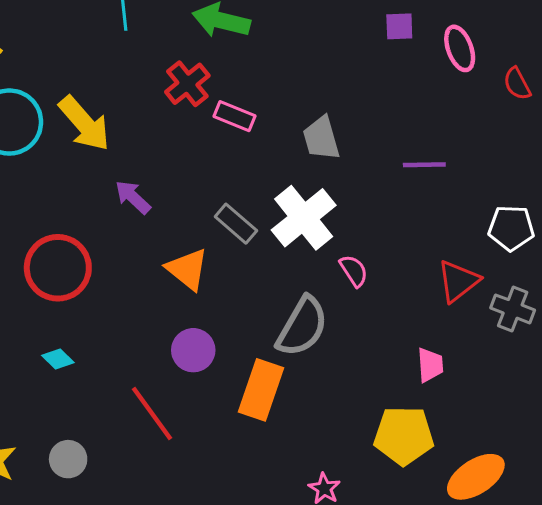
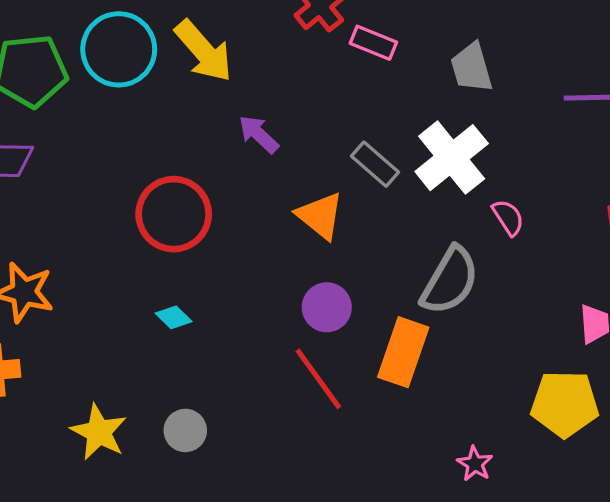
red line: (152, 413) -> (318, 379), moved

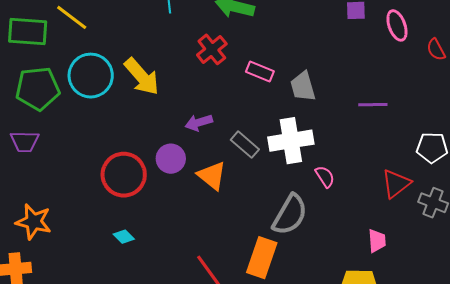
pink rectangle: (373, 43) -> (260, 72), moved
purple arrow: (259, 134) -> (199, 123), moved, turned -60
white cross: (452, 158) -> (291, 141), turned 30
purple circle: (327, 307) -> (171, 159), moved

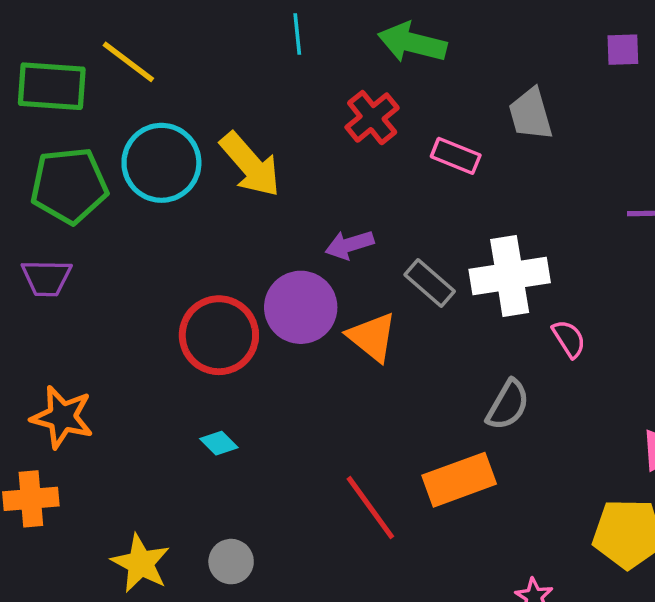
gray trapezoid: (303, 87) -> (531, 114), moved
purple circle: (171, 159) -> (301, 307), size x1.4
gray semicircle: (290, 215) -> (508, 405), size x0.7
orange rectangle: (262, 258) -> (459, 480), turned 51

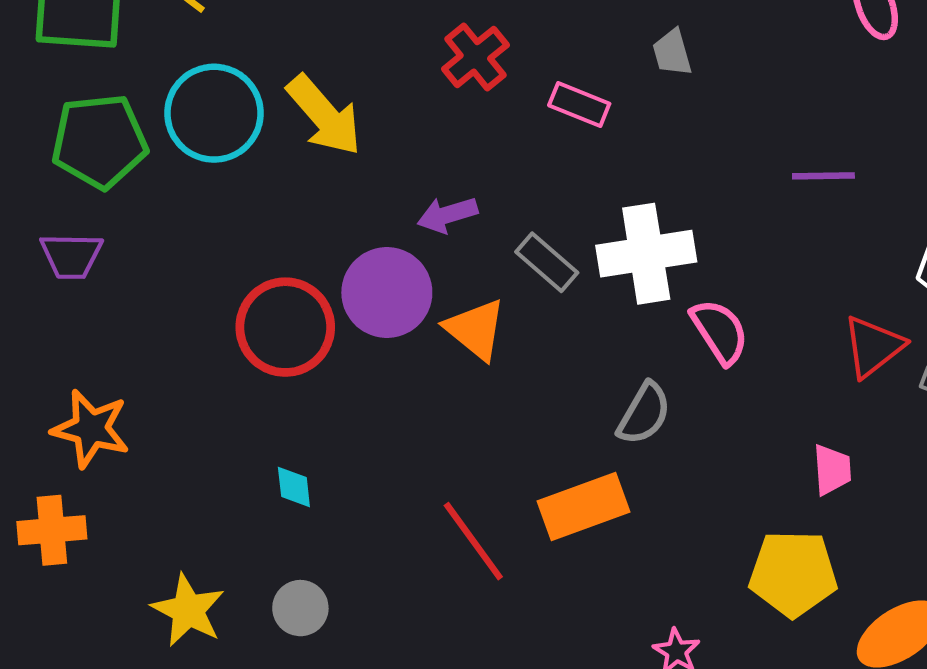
gray trapezoid: (531, 114) -> (672, 53), size x0.7
pink semicircle: (569, 339) -> (720, 331), size x1.4
cyan diamond: (219, 443) -> (294, 487), moved, turned 39

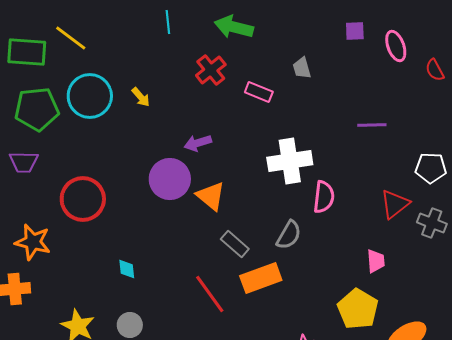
yellow arrow: (324, 115) -> (141, 97), size x0.5
gray rectangle: (547, 262) -> (235, 244), moved
red circle: (285, 327) -> (83, 199), moved
pink semicircle: (720, 331) -> (324, 197), turned 40
yellow pentagon: (793, 573) -> (358, 309), turned 30

